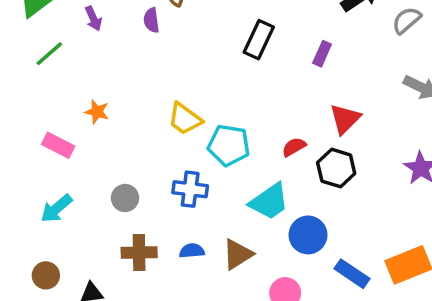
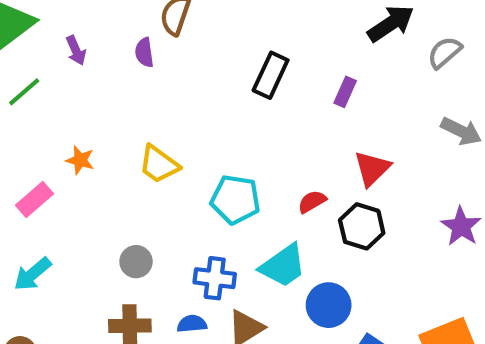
yellow trapezoid: (185, 119) -> (159, 164), moved
pink rectangle: (58, 145) -> (35, 199), turned -68
blue cross: (190, 189) -> (215, 278), moved
gray circle: (125, 198) -> (136, 262), moved

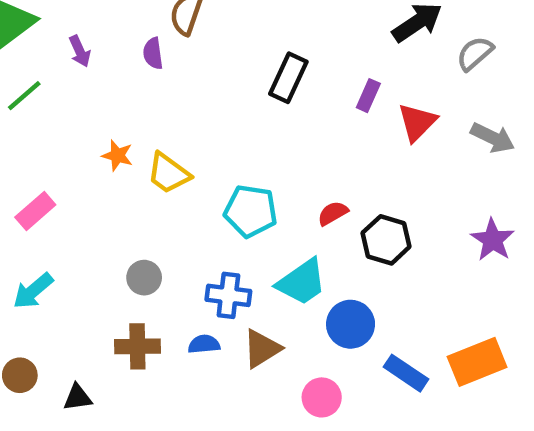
orange star: (80, 160) -> (117, 156), moved
red triangle: (372, 168) -> (417, 122), moved

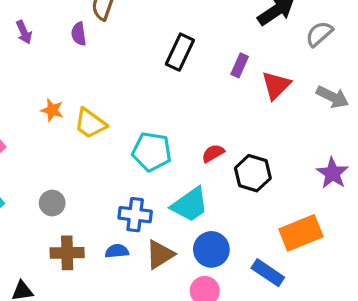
gray circle: (144, 278) -> (52, 203), moved
blue circle: (351, 324) -> (211, 249), moved
orange rectangle: (477, 362) -> (301, 233), moved

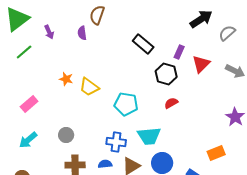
black rectangle: (180, 52) -> (143, 44), turned -75
red semicircle: (213, 153) -> (171, 103), moved
black hexagon: (253, 173) -> (166, 74), moved
cyan trapezoid: (190, 205) -> (149, 136), turned 30
orange rectangle: (301, 233) -> (216, 153), size x0.7

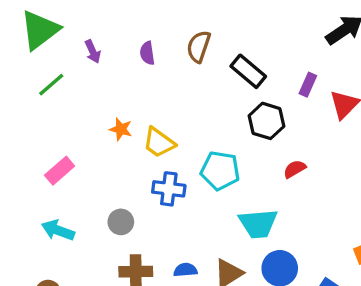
brown semicircle: (97, 15) -> (199, 46), moved
black hexagon: (166, 74) -> (266, 121), moved
cyan arrow: (28, 140) -> (58, 230), turned 60
blue cross: (116, 142) -> (169, 189), moved

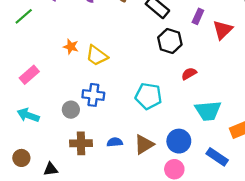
cyan pentagon: (220, 171) -> (148, 96), moved
blue cross: (169, 189) -> (93, 95), moved
cyan trapezoid: (258, 224) -> (208, 111), moved

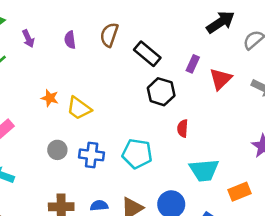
red semicircle: (189, 74) -> (183, 128), turned -56
blue cross: (93, 95) -> (92, 155), moved
gray circle: (71, 110) -> (57, 150), moved

